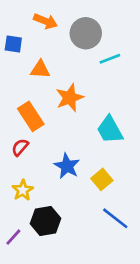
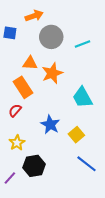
orange arrow: (45, 21) -> (34, 16), turned -42
gray circle: (86, 33) -> (51, 37), moved
orange triangle: (40, 69) -> (30, 63), moved

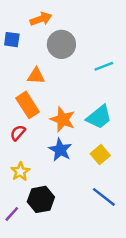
cyan line: (82, 44) -> (104, 66), moved
orange star: (52, 73) -> (63, 119), moved, turned -30
cyan trapezoid: (82, 97) -> (99, 117), turned -100
yellow square: (76, 135) -> (100, 155), moved

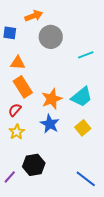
orange triangle: (36, 76) -> (18, 63), moved
orange star: (63, 119) -> (52, 99), turned 30
yellow star: (20, 172) -> (17, 132), moved
blue line: (104, 197) -> (86, 179), moved

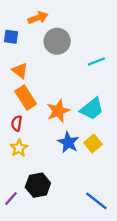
orange triangle: (18, 63) -> (20, 70), turned 35
red semicircle: (15, 110) -> (17, 123), turned -32
blue star: (50, 124) -> (68, 142), moved

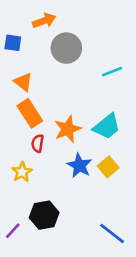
red semicircle: (17, 123) -> (38, 143), moved

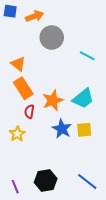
blue square: (13, 43) -> (10, 11), moved
cyan line: (112, 72) -> (87, 56), turned 49
yellow square: (108, 167) -> (84, 130), turned 35
black hexagon: (44, 215) -> (46, 180), moved
purple line: (13, 231) -> (15, 187), moved, turned -64

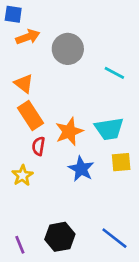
orange arrow: (34, 16) -> (28, 37), moved
cyan trapezoid: (83, 98) -> (109, 129), turned 30
yellow square: (84, 130) -> (121, 162), moved

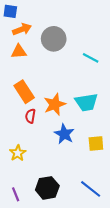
orange triangle: (24, 84) -> (19, 52), moved, turned -42
yellow square: (121, 162) -> (96, 144), moved
yellow star: (23, 175) -> (18, 153), moved

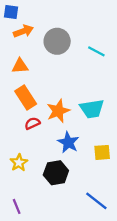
orange triangle: (19, 52) -> (20, 66), moved
cyan line: (91, 58) -> (96, 51), moved
red semicircle: (30, 116) -> (32, 123), turned 56
black hexagon: (47, 188) -> (56, 173), moved

